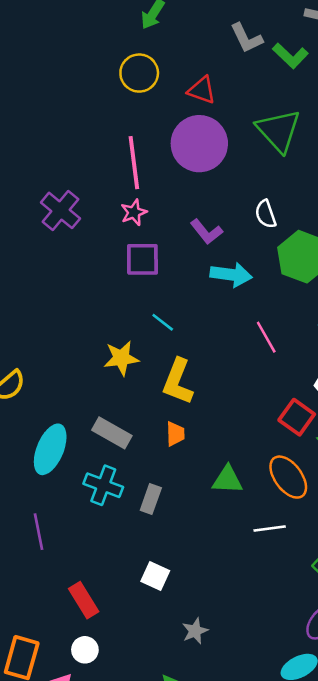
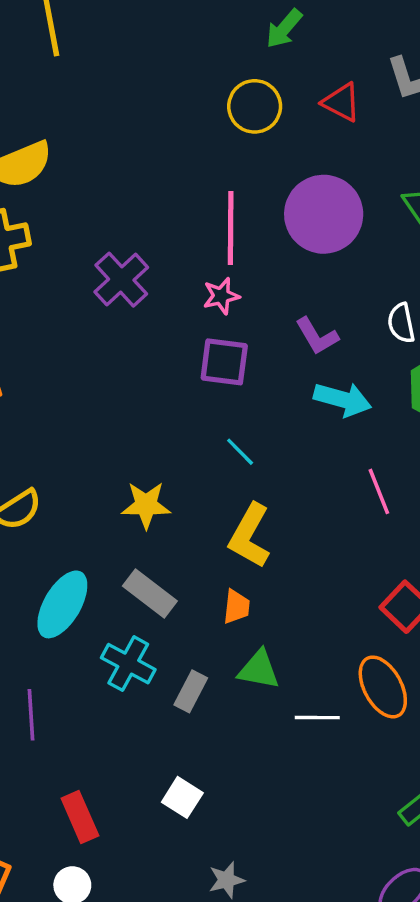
red triangle: (202, 90) -> (341, 102), moved
yellow star: (121, 358) -> (146, 505), moved
green triangle: (227, 480) -> (259, 670), moved
white line: (270, 528) -> (317, 718), moved

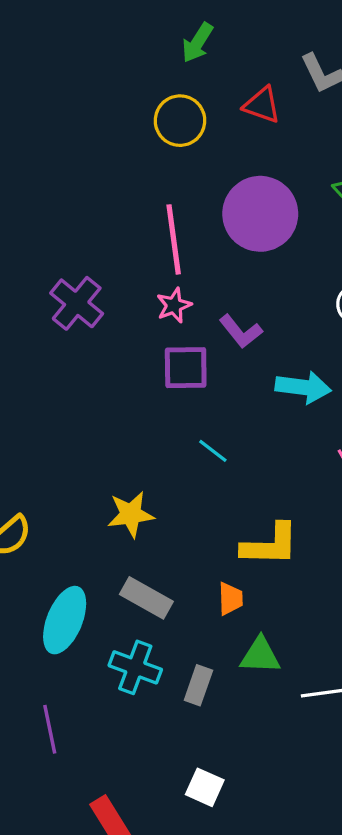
purple L-shape: (317, 336) -> (241, 331), moved
yellow L-shape: (250, 536) -> (270, 545), moved, turned -110

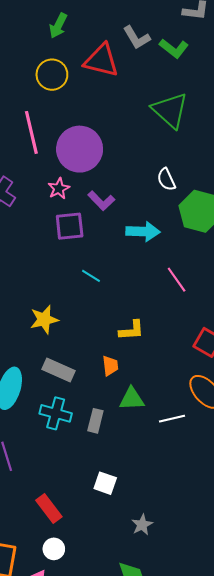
red triangle: (262, 105) -> (101, 60), size x1.5
purple circle: (260, 214) -> (80, 149), moved
pink line: (174, 239) -> (31, 132), moved
yellow L-shape: (270, 545) -> (132, 330), size x0.7

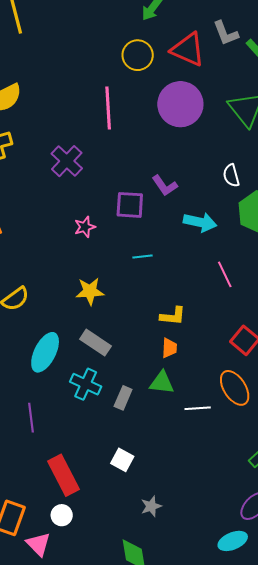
purple circle: (80, 149) -> (180, 104), moved
pink star: (59, 189) -> (85, 227), moved
cyan line: (91, 276) -> (142, 257), turned -48
orange trapezoid: (110, 366) -> (169, 348), moved
red rectangle: (49, 509) -> (63, 475), size x1.4

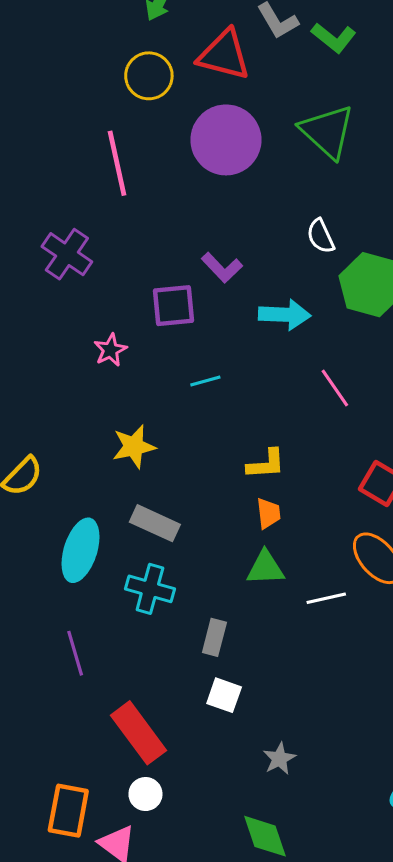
gray rectangle: (123, 398) -> (214, 637), moved

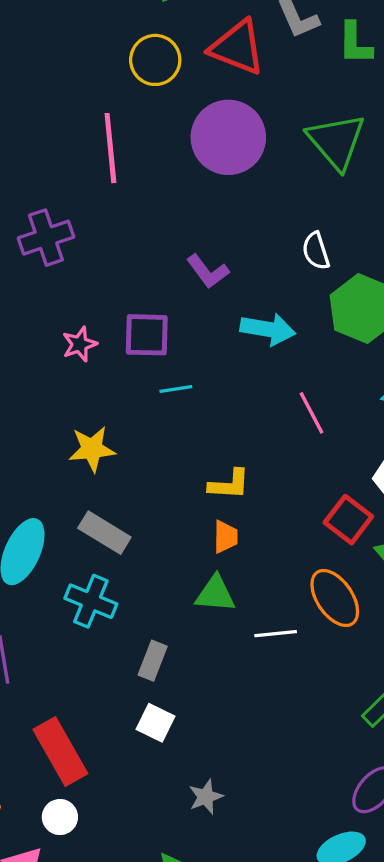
green L-shape: (334, 38) -> (355, 43), turned 45
purple cross: (67, 254) -> (46, 238), turned 30
purple square: (174, 306) -> (147, 335), moved

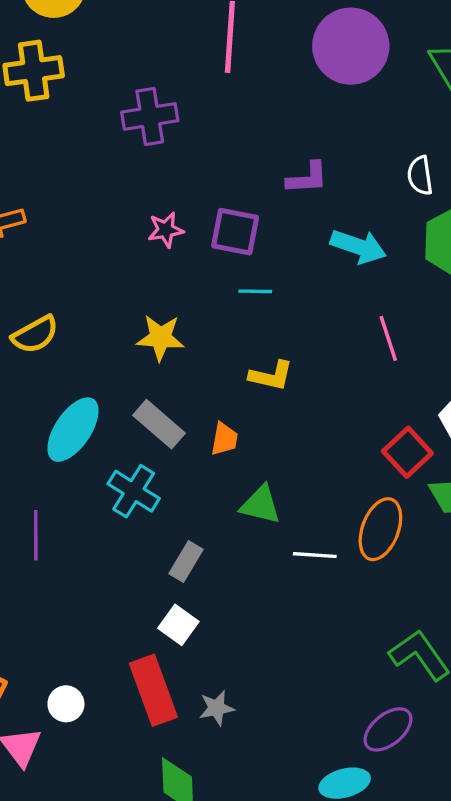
purple L-shape: (208, 271) -> (307, 178), turned -66
yellow L-shape: (229, 484) -> (271, 376), moved
orange trapezoid: (226, 537) -> (224, 439), moved
orange ellipse: (335, 598) -> (380, 529), turned 46
red rectangle: (60, 752) -> (153, 690), moved

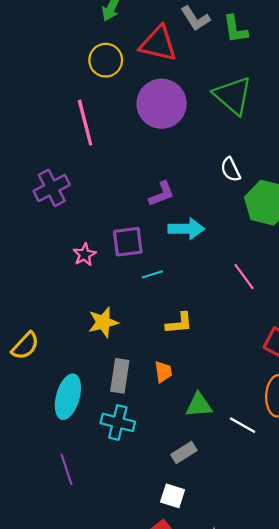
cyan arrow: (358, 246) -> (186, 229), moved
gray rectangle: (159, 424) -> (120, 376), turned 76
white line: (315, 555) -> (243, 425), turned 44
gray rectangle: (186, 562) -> (184, 452), moved, turned 45

